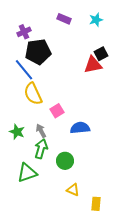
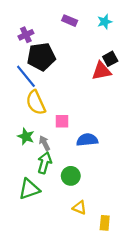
pink square: (57, 111) -> (62, 121), turned 32
green star: (17, 132) -> (26, 137), moved

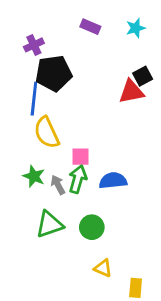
blue line: (26, 76) -> (34, 99), turned 45
green arrow: (44, 163) -> (78, 179), moved
green triangle: (29, 189) -> (49, 224), moved

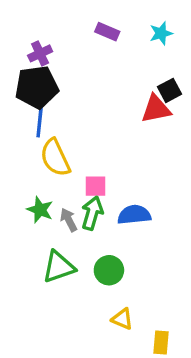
black pentagon: (54, 73) -> (37, 87), moved

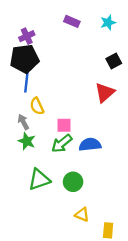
red triangle: (156, 109) -> (105, 93), moved, turned -30
yellow semicircle: (55, 158) -> (37, 106), size x0.7
green arrow: (92, 213) -> (62, 143), turned -145
gray arrow: (69, 220) -> (23, 122), moved

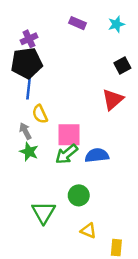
pink square: (64, 125) -> (69, 135), size x1.5
green triangle: (39, 180) -> (44, 212), moved, turned -40

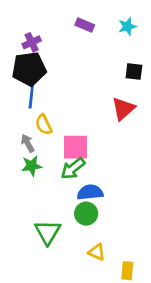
black square: (122, 66) -> (134, 72), turned 35
green star: (29, 152) -> (32, 166), turned -30
blue semicircle: (97, 155) -> (90, 192), moved

